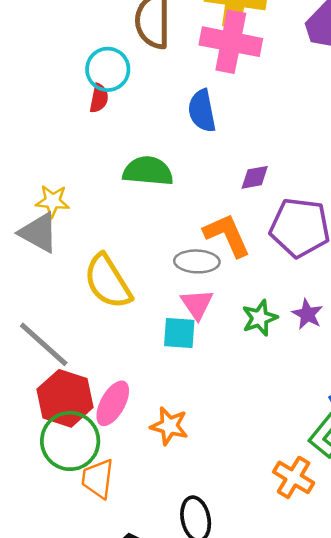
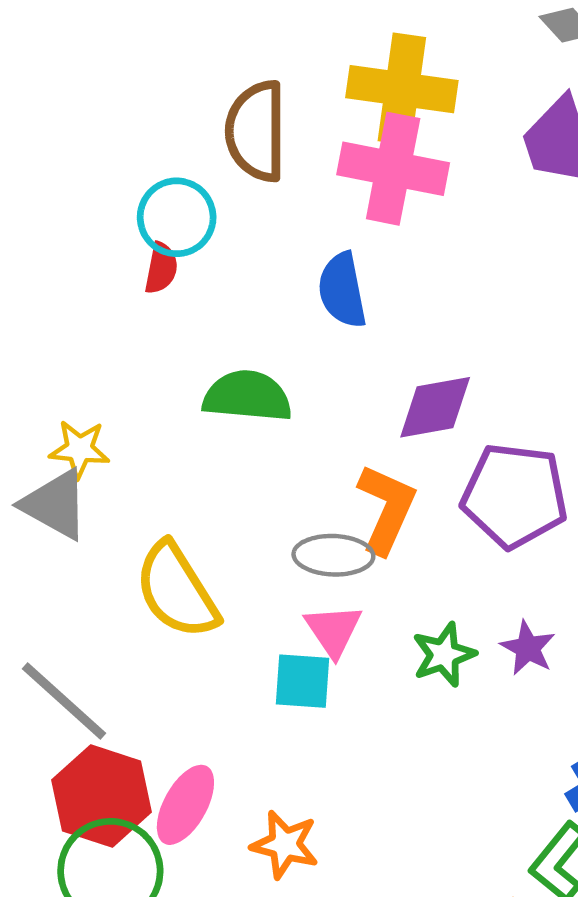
purple diamond: (255, 177) -> (435, 407), size x1.5
orange L-shape: (227, 235) -> (386, 509), turned 48

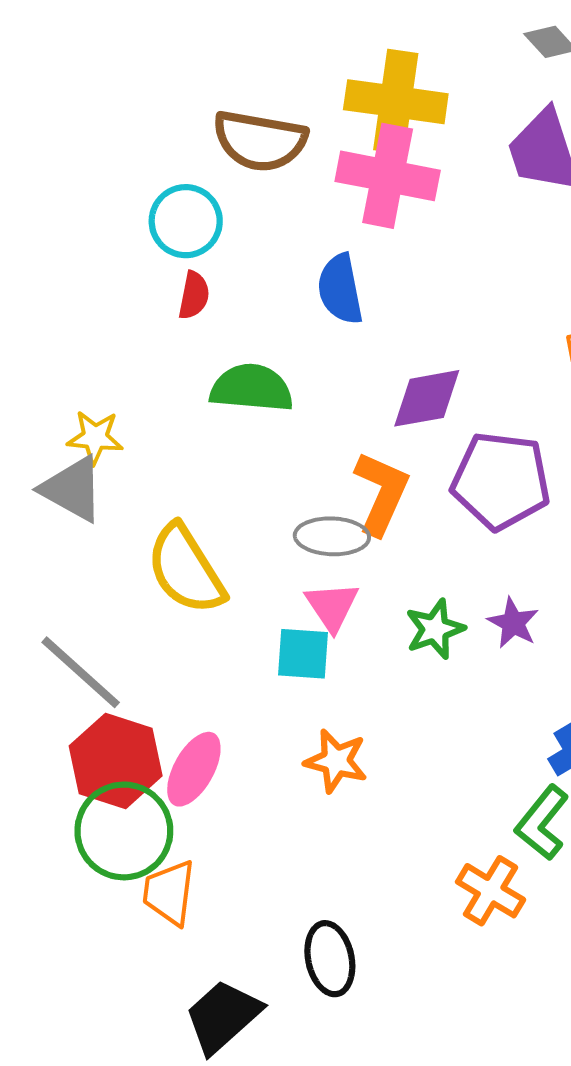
brown semicircle: (256, 131) -> (260, 141), turned -80
red semicircle: (161, 268) -> (194, 295), moved
orange star: (285, 845) -> (336, 761), moved

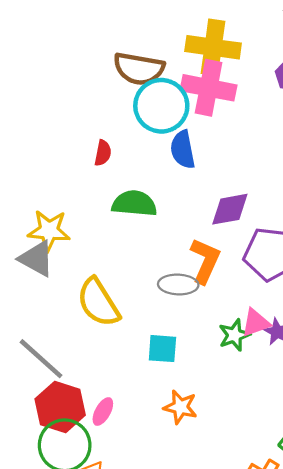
cyan circle: (186, 221) -> (161, 106), moved, size x1.4
yellow star: (95, 437) -> (49, 231), size x1.4
pink triangle: (332, 606) -> (256, 323), moved, turned 44
pink ellipse: (194, 769) -> (103, 412), size x0.7

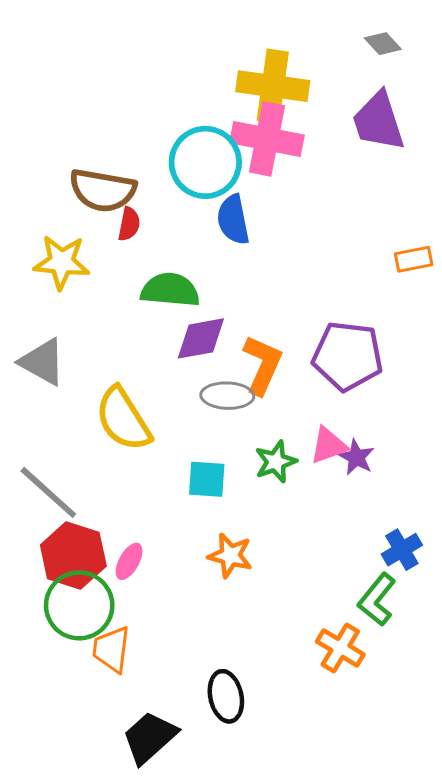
brown semicircle: (139, 69) -> (103, 190), moved
purple diamond: (230, 209) -> (201, 338), moved
yellow star: (49, 231) -> (62, 262), moved
green star: (234, 335) -> (276, 462), moved

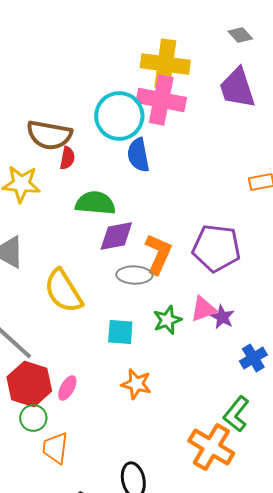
blue cross: (402, 550) -> (253, 358), moved
green circle: (79, 605) -> (33, 418), size x0.6
orange cross: (340, 648) -> (211, 447), size x1.4

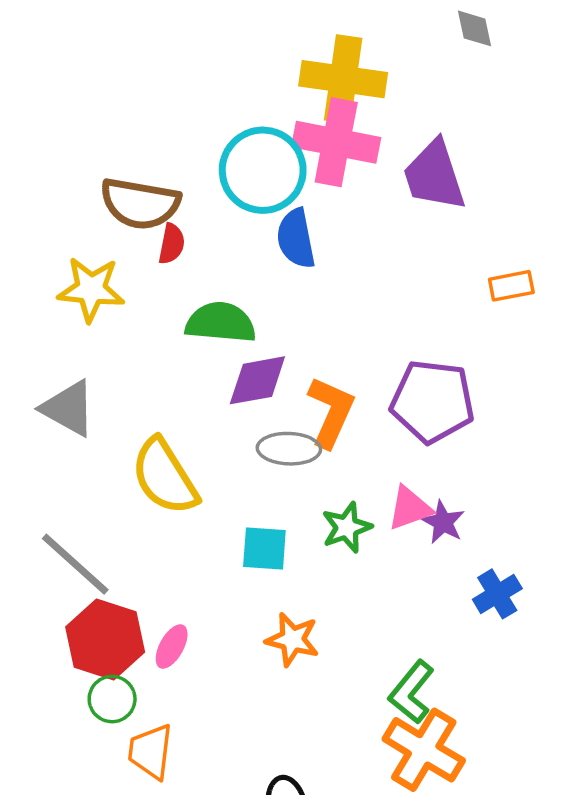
gray diamond: (240, 35) -> (475, 28), turned 30
purple trapezoid: (237, 88) -> (434, 175), moved
green L-shape: (236, 414) -> (411, 692), moved

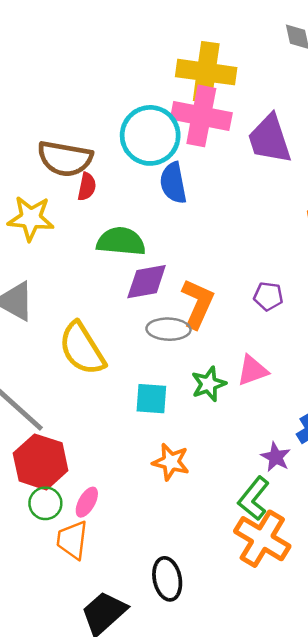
purple pentagon: (432, 401) -> (268, 296), size x0.5
purple star: (443, 522) -> (276, 457), moved
pink ellipse: (172, 647) -> (87, 502), moved

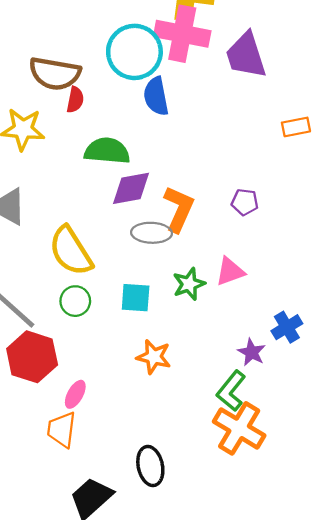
green circle: (45, 503) -> (75, 301), moved

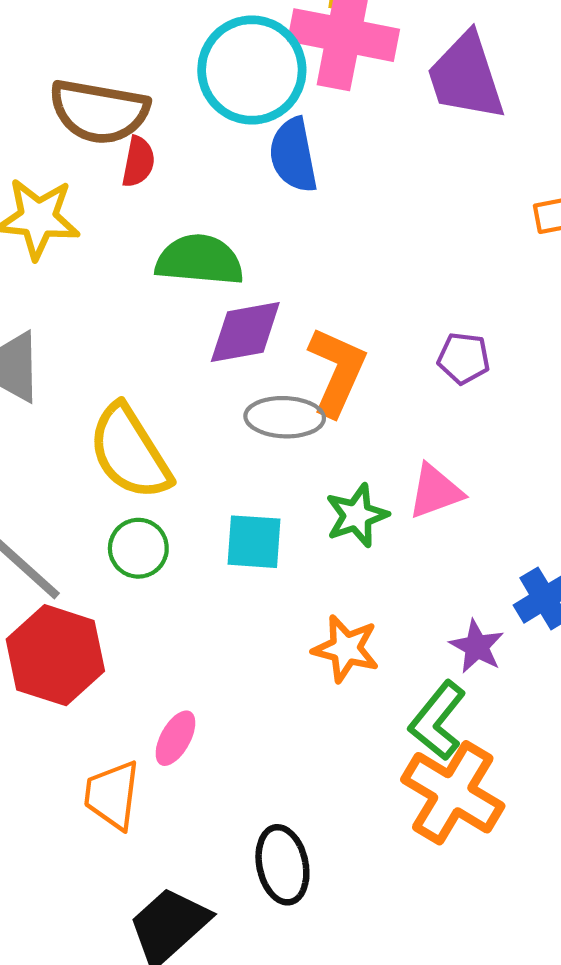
orange star: (154, 357) -> (346, 649), moved
pink ellipse: (75, 394) -> (175, 738), moved

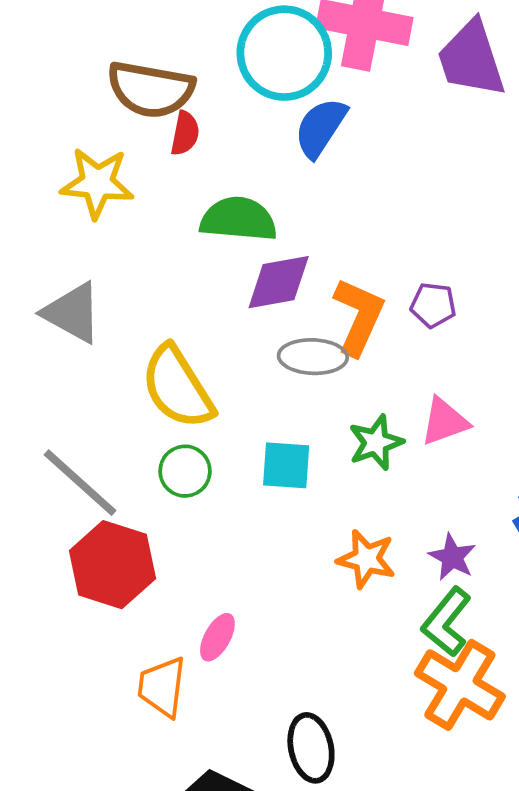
blue semicircle: (293, 155) -> (321, 128), turned 44
purple pentagon: (464, 358) -> (433, 305), moved
purple star: (477, 646) -> (452, 557), moved

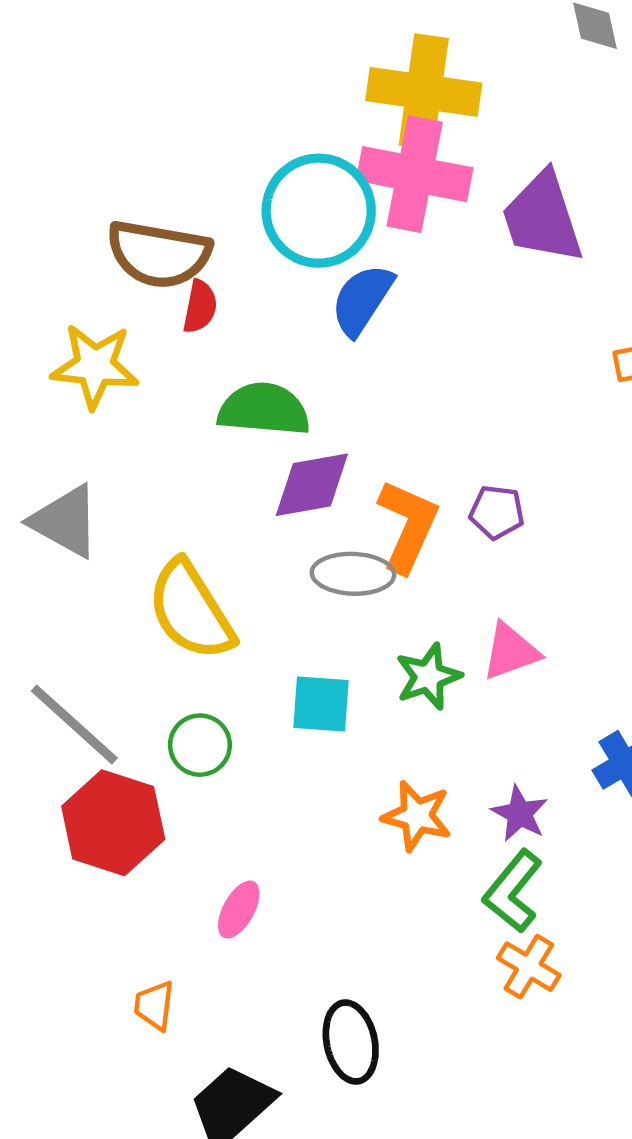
green circle: (185, 471) -> (200, 745), moved
orange cross: (460, 685) -> (529, 967), size x0.6
orange trapezoid: (162, 687) -> (154, 1005), moved, size x0.7

